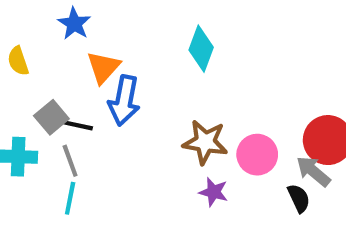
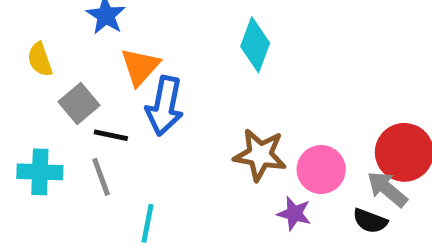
gray square: (51, 117) -> (79, 103), moved
purple star: (214, 192) -> (294, 214), moved
cyan line: (70, 198) -> (147, 223), moved
black semicircle: (299, 198) -> (370, 221), turned 136

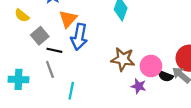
yellow semicircle: (40, 59) -> (22, 15), turned -32
cyan cross: (40, 172) -> (18, 79), moved
black semicircle: (370, 221) -> (166, 76), moved

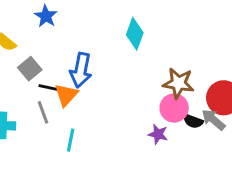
orange triangle: (68, 19) -> (66, 95), moved
brown star: (123, 59) -> (178, 83), moved

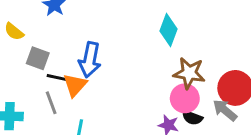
cyan diamond: (135, 34) -> (168, 30), moved
gray square: (30, 69) -> (38, 58), turned -30
black semicircle: (193, 121) -> (192, 118), moved

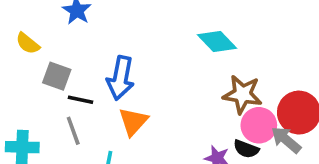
cyan diamond: (168, 30) -> (217, 42), turned -64
orange triangle: (75, 85) -> (133, 122), moved
pink circle: (185, 98) -> (259, 125), moved

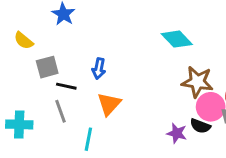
gray square: (57, 76) -> (47, 67), turned -35
blue arrow: (121, 78) -> (99, 69), size x0.6

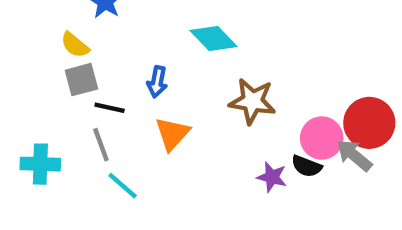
cyan diamond: (177, 39) -> (213, 38), moved
yellow semicircle: (24, 41) -> (75, 45), moved
brown star: (197, 82) -> (252, 101), moved
cyan line: (88, 139) -> (123, 186), moved, turned -60

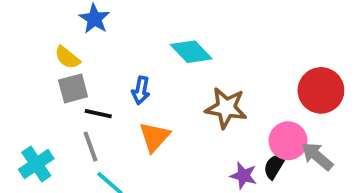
red circle: (369, 123) -> (321, 90), moved
cyan cross: (40, 164) -> (36, 164), turned -36
black semicircle: (307, 166) -> (274, 166), turned 100

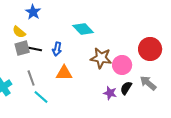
black line: (98, 114) -> (35, 49), moved
orange triangle: (154, 137) -> (64, 73), turned 48
pink circle: (288, 141) -> (122, 65), moved

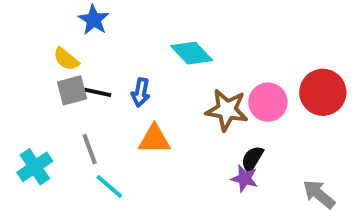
pink circle: (122, 65) -> (268, 102), moved
gray arrow: (148, 83) -> (319, 194), moved
black semicircle: (126, 88) -> (252, 159), moved

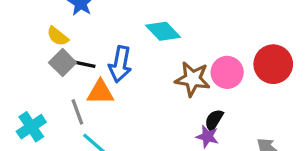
gray square: (72, 90) -> (63, 63), turned -30
blue arrow: (141, 92) -> (120, 64), size x1.5
orange triangle: (154, 139) -> (100, 92), moved

